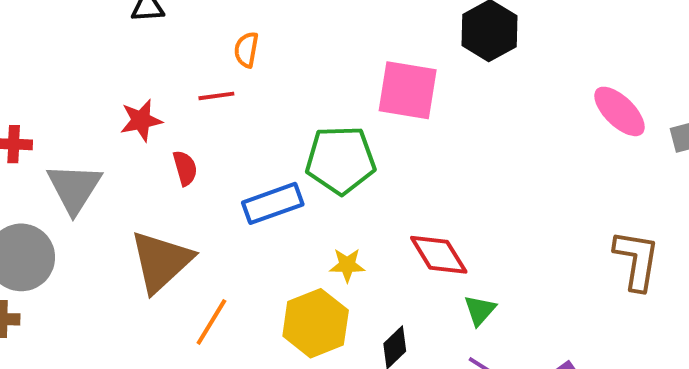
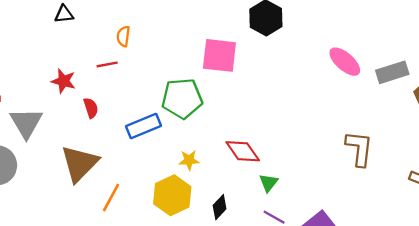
red star: (141, 120) -> (64, 81), turned 30

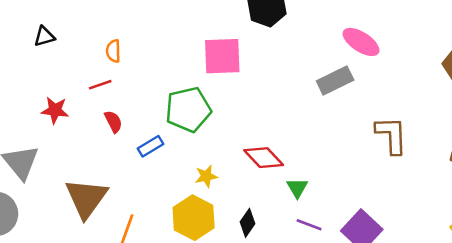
gray rectangle: (392, 72) -> (335, 80), moved
red semicircle: (91, 108) -> (113, 122), moved
blue rectangle: (144, 126) -> (150, 146), size x0.7

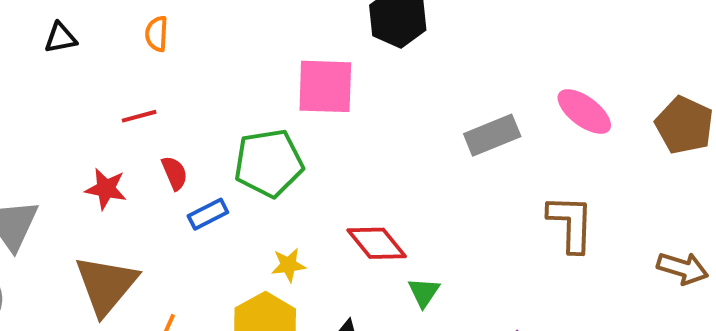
pink ellipse: (361, 42) -> (584, 112), moved
orange semicircle: (113, 51) -> (157, 34), moved
red star: (55, 110) -> (106, 189), moved
red semicircle: (113, 122) -> (175, 173), moved

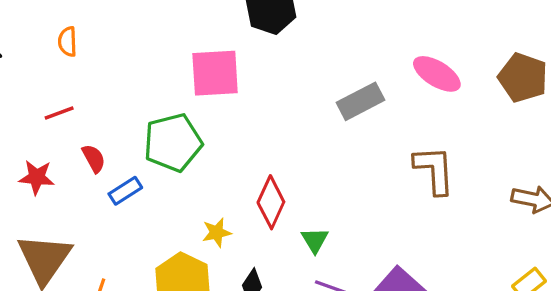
red diamond: (377, 243) -> (271, 202), turned 69
yellow star: (288, 265) -> (217, 233), moved

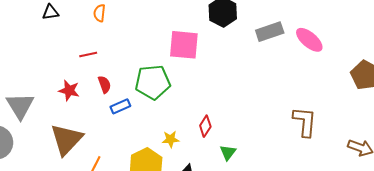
pink ellipse: (437, 74) -> (309, 40), moved
gray rectangle: (361, 101) -> (270, 32), moved
red diamond: (271, 202) -> (205, 126), size x0.7

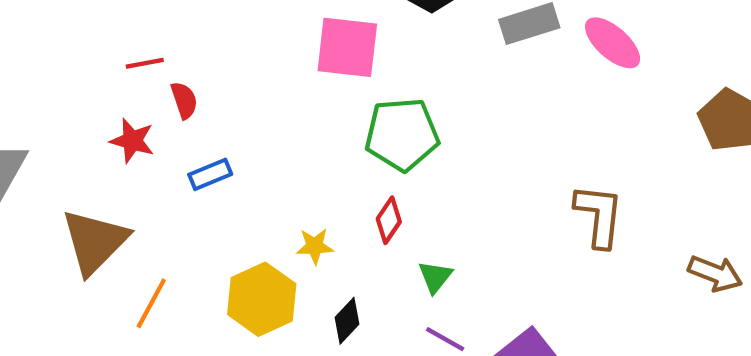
green pentagon: (153, 82) -> (402, 134), moved
red semicircle: (105, 84) -> (184, 100), moved
red star: (69, 90) -> (132, 141), moved

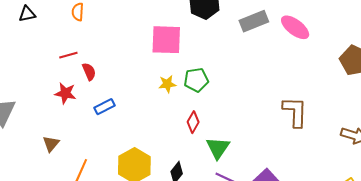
green pentagon: (402, 134) -> (196, 80), size x0.7
brown triangle: (95, 242) -> (51, 144), size x0.5
yellow star: (315, 246) -> (167, 84), moved
green triangle: (435, 277) -> (218, 148), size x1.4

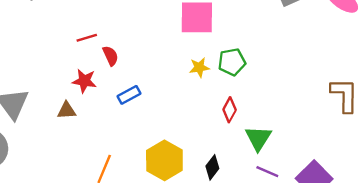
brown triangle: (51, 144) -> (66, 111), moved, turned 48

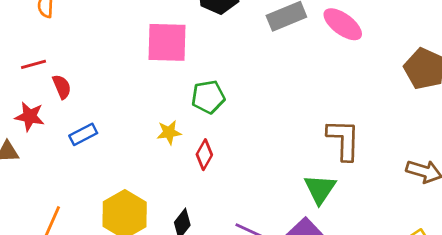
yellow star: (199, 67) -> (169, 132), moved
green triangle: (258, 138) -> (320, 189), moved

